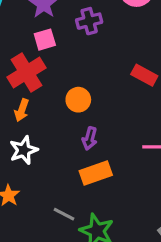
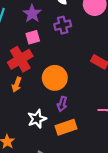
orange circle: (78, 100) -> (55, 78), size x1.5
white star: (24, 150) -> (37, 119), moved

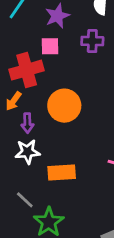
purple arrow: (62, 104) -> (27, 123), moved, turned -32

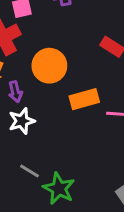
orange rectangle: (62, 172) -> (84, 99), moved

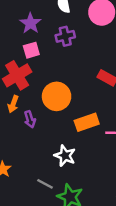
white star: (22, 121) -> (65, 156), moved, turned -30

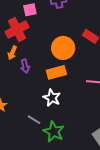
orange circle: (57, 96) -> (63, 48), moved
orange rectangle: (87, 122) -> (56, 72), moved

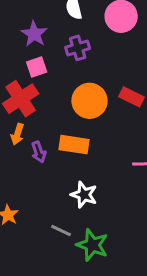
orange circle: (63, 48) -> (90, 101), moved
orange rectangle: (56, 72) -> (74, 145), moved, turned 30

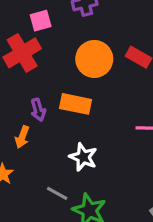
orange arrow: (17, 134) -> (22, 137), moved

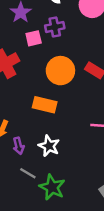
pink square: (41, 21) -> (34, 38), moved
purple arrow: (38, 110) -> (18, 146), moved

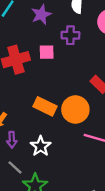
pink square: (34, 38) -> (47, 52), moved
orange circle: (60, 71) -> (75, 110), moved

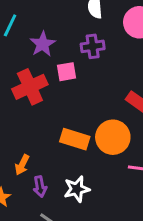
purple star: (41, 15) -> (43, 44), moved
white star: (41, 146) -> (77, 189), turned 30

